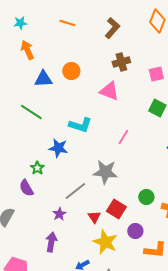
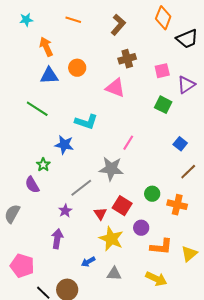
orange arrow: (27, 50) -> (46, 47), moved
pink line: (123, 137) -> (128, 143), moved

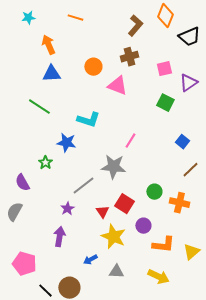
brown L-shape: (118, 25) -> (135, 26), moved
orange circle: (77, 68) -> (93, 67), moved
purple semicircle: (32, 185) -> (22, 183), moved

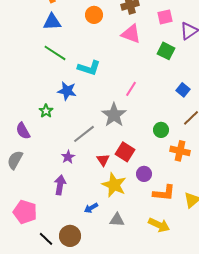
pink triangle: (117, 86) -> (131, 34), moved
green line: (39, 107) -> (55, 53), moved
gray star: (113, 167) -> (114, 115), turned 30
green circle: (154, 192) -> (161, 130), moved

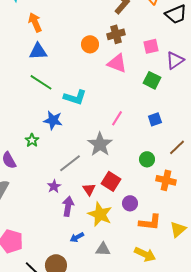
orange circle: (94, 15) -> (90, 44), moved
blue square: (183, 90) -> (155, 119), moved, turned 32
purple arrow: (60, 185) -> (68, 206), moved

